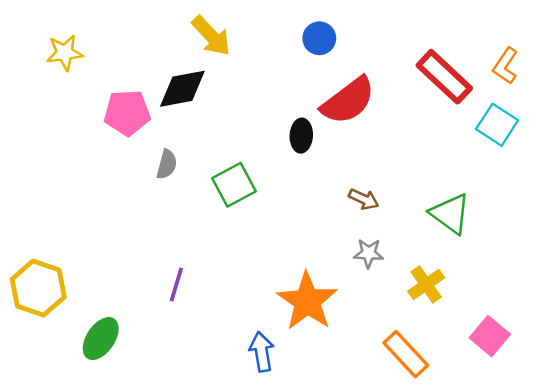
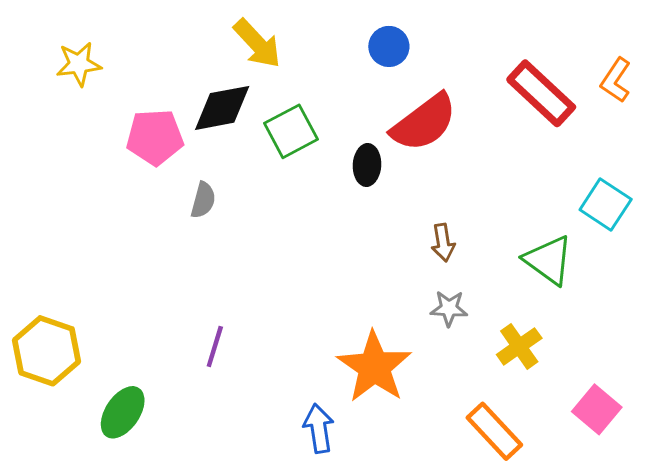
cyan square: (497, 125) -> (606, 205), moved
green square: (234, 185) -> (291, 131), moved
brown arrow: (364, 199) -> (443, 243), turned 56

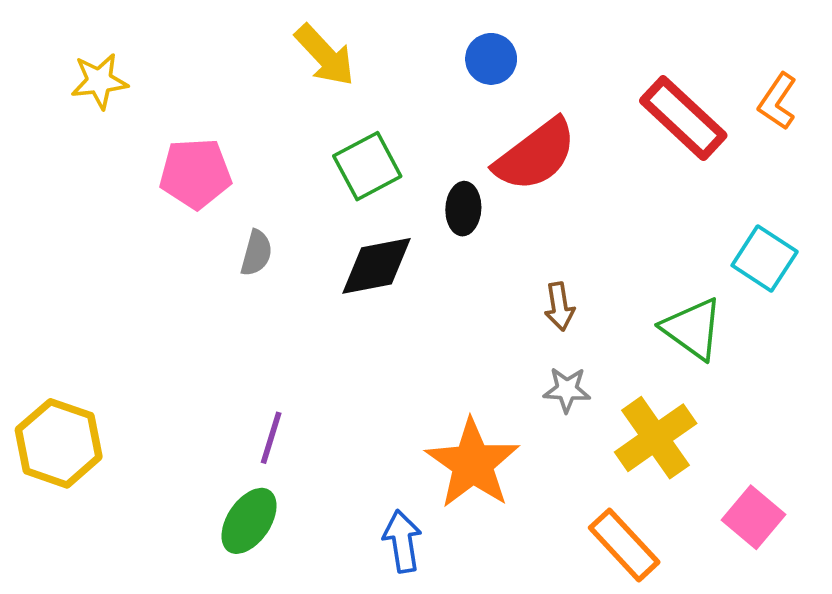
black diamond: (222, 108) -> (377, 266), moved
yellow cross: (519, 346) -> (656, 438), size x1.4
green ellipse: (123, 412) -> (249, 521), moved

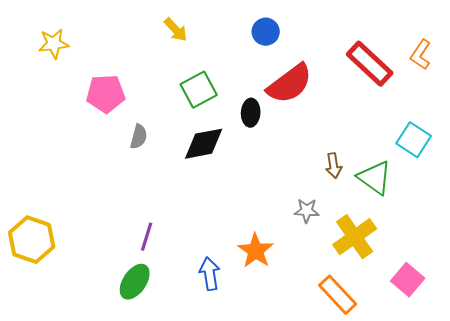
yellow arrow: (325, 55) -> (176, 30), size x0.7
brown arrow: (559, 307) -> (334, 166), moved
orange star: (473, 464) -> (256, 251), size x0.7
blue arrow: (402, 541) -> (210, 274), moved

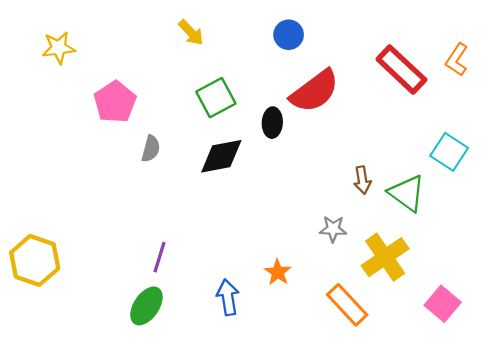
pink pentagon: (106, 94) -> (115, 102), turned -30
orange star: (256, 251) -> (278, 272), size x0.7
orange rectangle: (338, 295) -> (347, 305), moved

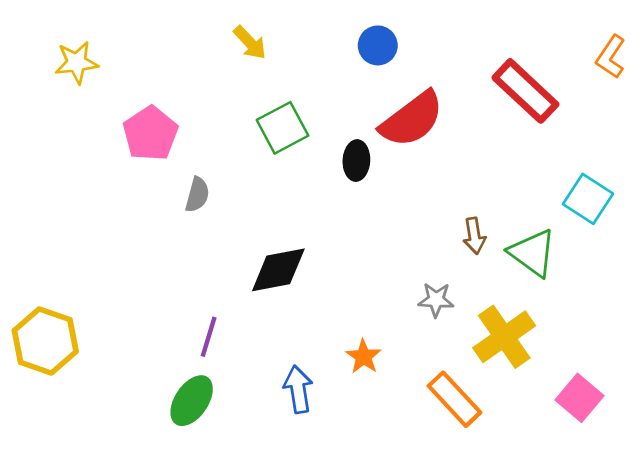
orange L-shape: (457, 60) -> (611, 57), moved
black diamond: (221, 156) -> (278, 270), moved

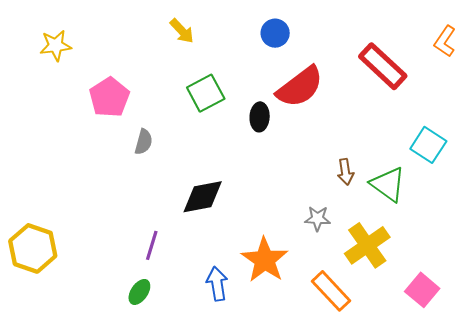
orange star: (364, 357) -> (265, 260), size x1.8
green ellipse: (192, 401) -> (139, 292), size x0.7

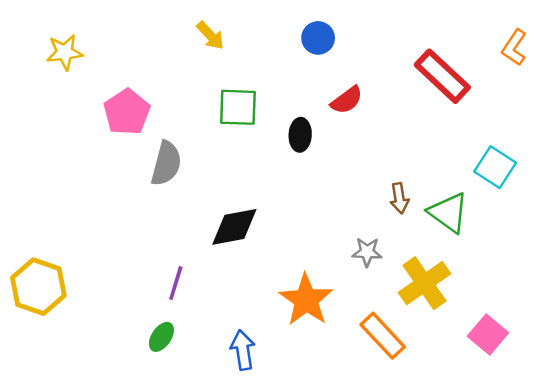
red semicircle: (300, 87) -> (347, 100), size x0.6
green square: (206, 93) -> (238, 107), turned 30
gray semicircle: (144, 142) -> (166, 163), size x1.5
blue arrow: (217, 284) -> (243, 350), moved

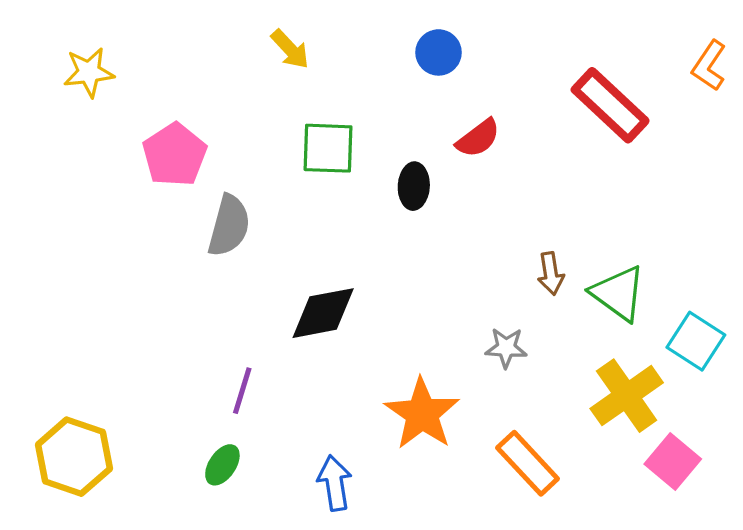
cyan square: (495, 167) -> (696, 341), moved
yellow cross: (425, 283) -> (627, 396), moved
yellow hexagon: (38, 287) -> (74, 457), moved

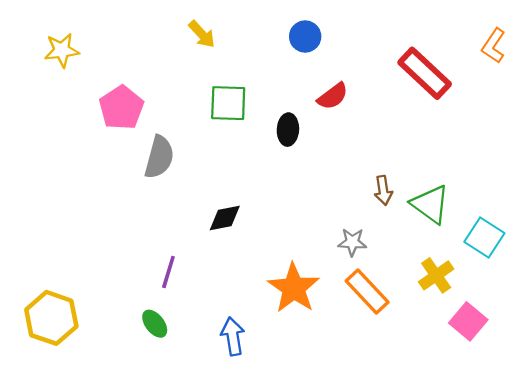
black diamond: (323, 313) -> (225, 218), size x0.7
yellow cross: (627, 396) -> (436, 275), size x0.7
orange rectangle: (528, 463) -> (367, 292), moved
green ellipse: (222, 465) -> (155, 324), turned -72

